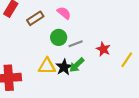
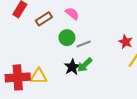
red star: (103, 49) -> (126, 42), moved
yellow triangle: (47, 66) -> (39, 76), moved

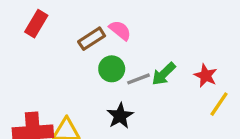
brown rectangle: (44, 19) -> (92, 39), moved
green arrow: (85, 65) -> (164, 74), moved

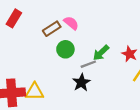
gray line: (139, 79) -> (88, 64), moved
black star: (120, 116) -> (81, 83), moved

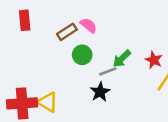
red rectangle: (14, 18) -> (25, 20), turned -36
yellow triangle: (35, 92) -> (48, 102), turned 30

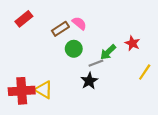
red rectangle: (25, 20) -> (24, 19), turned 56
red star: (154, 60) -> (132, 43), moved

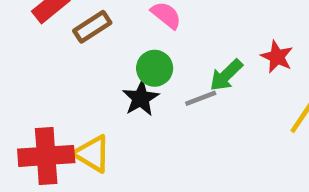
brown rectangle: (60, 29) -> (92, 27), moved
black star: (89, 81) -> (141, 98), moved

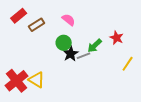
black star: (141, 98) -> (71, 54), moved
red cross: (46, 156) -> (17, 81), turned -35

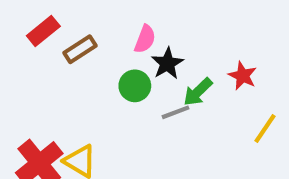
pink semicircle: (69, 20) -> (145, 39), turned 72
black star: (71, 54) -> (167, 63), moved

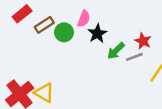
green circle: (135, 86) -> (64, 32), moved
gray line: (175, 112) -> (134, 57), moved

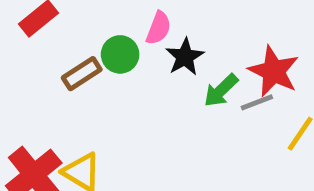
brown rectangle: (44, 25) -> (82, 74), moved
red star: (143, 41) -> (274, 71), size x1.5

